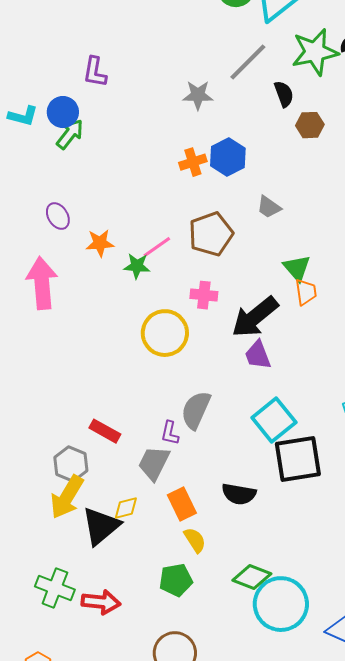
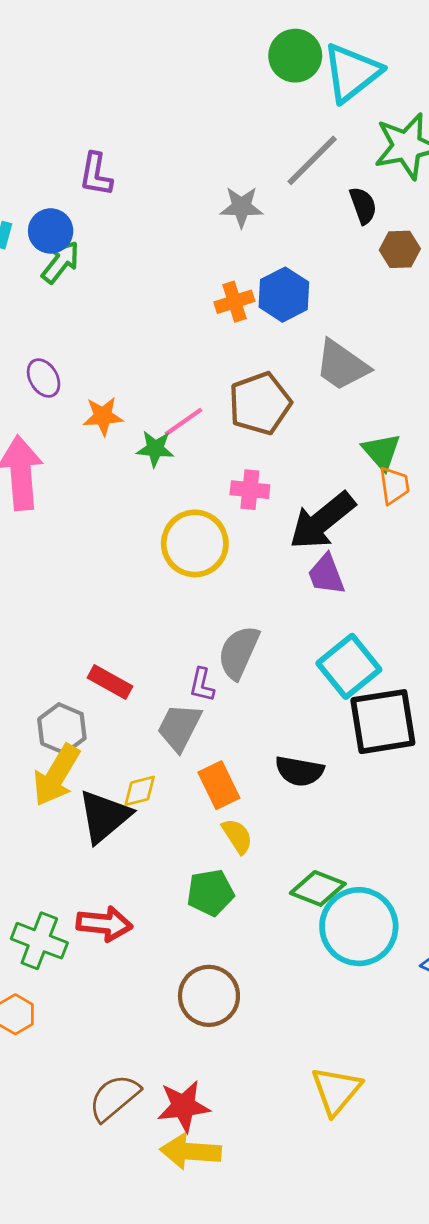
gray trapezoid: (269, 207) -> (342, 365), size x1.6
green cross: (55, 588) -> (39, 941), moved

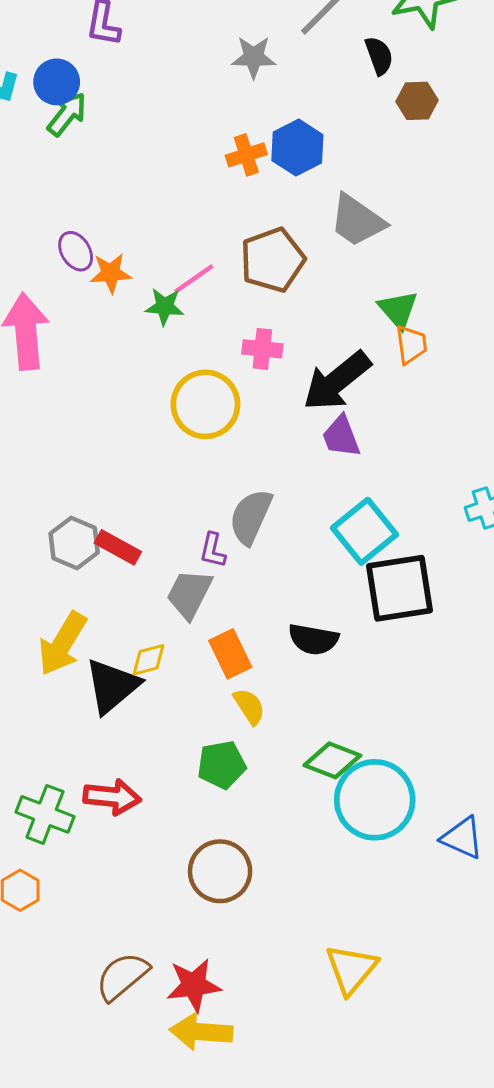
purple ellipse: (44, 378) -> (76, 251), moved
gray hexagon: (62, 729) -> (74, 543), moved

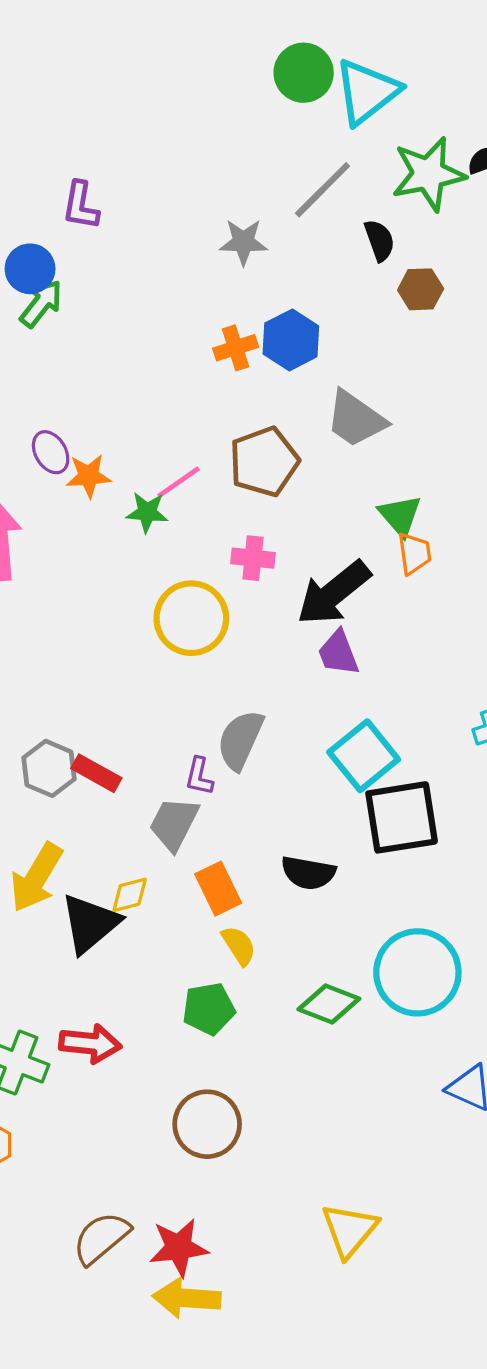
cyan circle: (375, 800) -> (417, 972), moved

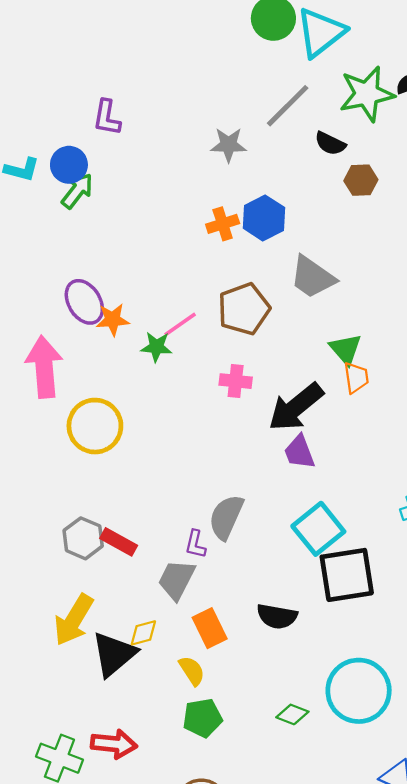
black semicircle: (379, 240) -> (330, 144), turned 136
purple ellipse: (51, 452) -> (84, 302), size x1.4
yellow circle: (191, 618) -> (95, 426), moved
yellow semicircle: (239, 945) -> (192, 671), moved
green diamond: (329, 1004) -> (292, 714), size x0.7

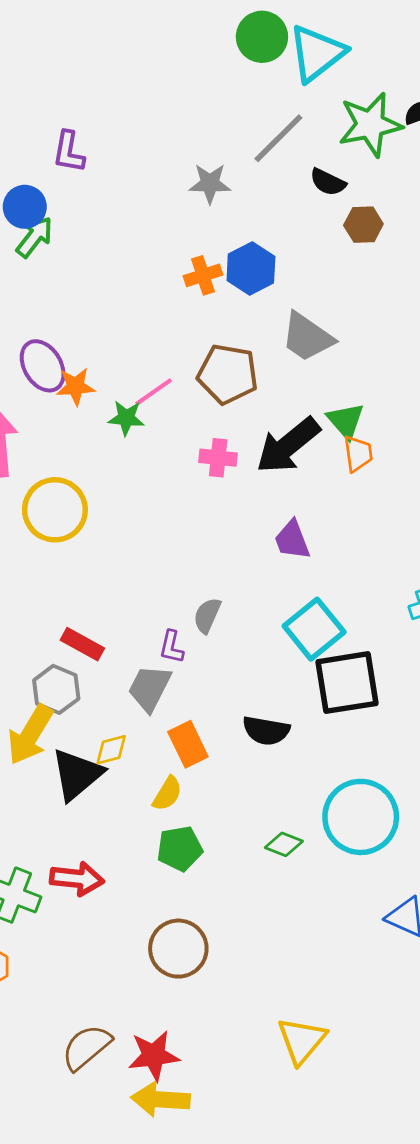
brown pentagon: (244, 309) -> (228, 374), turned 30
black arrow: (296, 407) -> (288, 445), moved
gray semicircle: (226, 517) -> (207, 615), size x0.7
gray hexagon: (83, 538) -> (56, 689), moved
yellow semicircle: (192, 671) -> (167, 794), turned 64

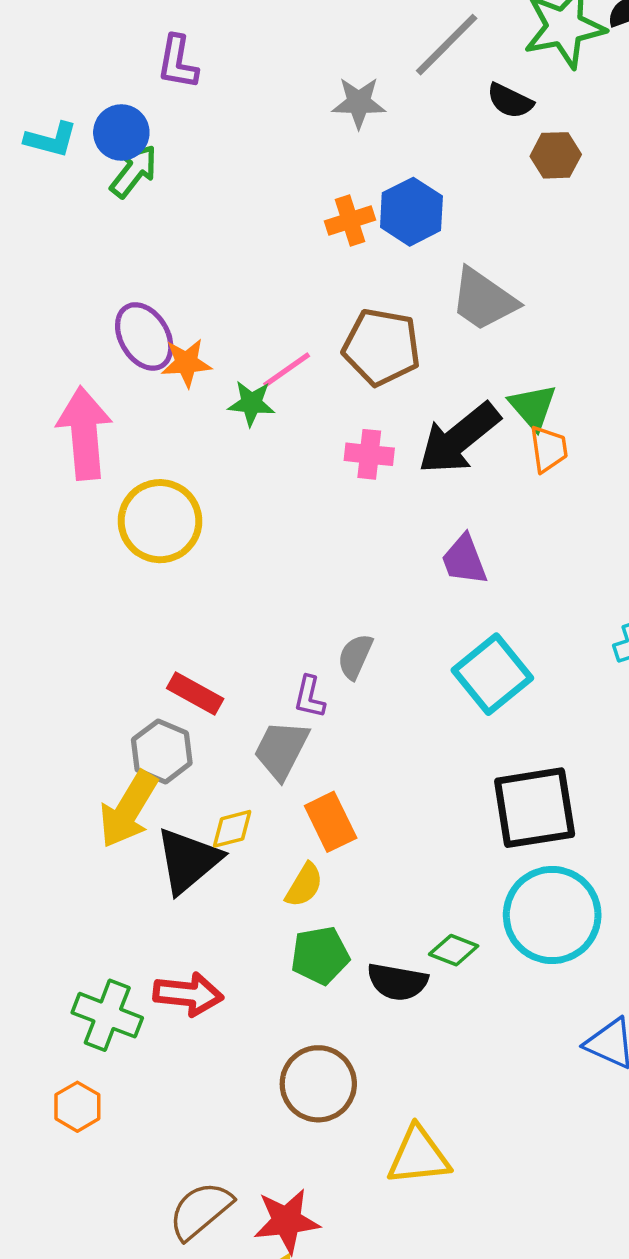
black square: (347, 683) -> (535, 808), moved
black semicircle: (266, 731) -> (397, 982), moved
yellow triangle: (302, 1040) -> (418, 1156), moved, turned 44

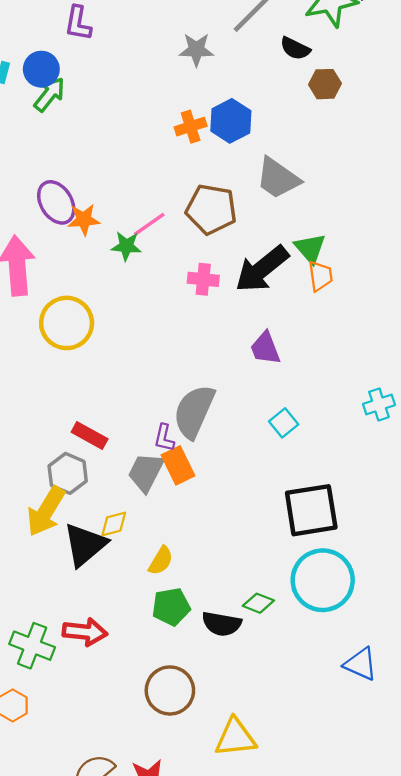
gray semicircle: (355, 657) -> (194, 411), size x1.8
cyan square: (492, 674) -> (284, 423), size x0.6
orange rectangle: (331, 822) -> (178, 465), moved

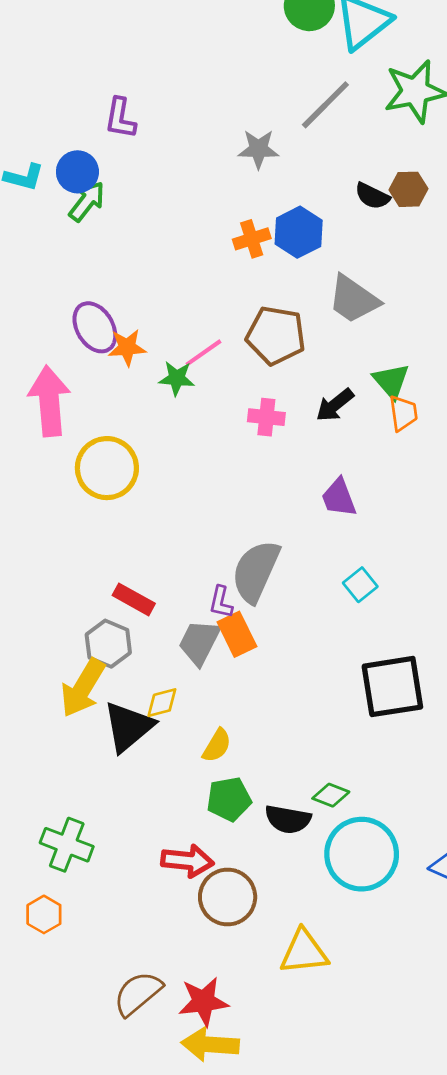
black semicircle: (295, 48) -> (372, 196), moved
black arrow: (262, 269) -> (335, 405), size x0.6
cyan circle: (323, 580) -> (362, 854), moved
red arrow: (85, 632) -> (187, 861), moved

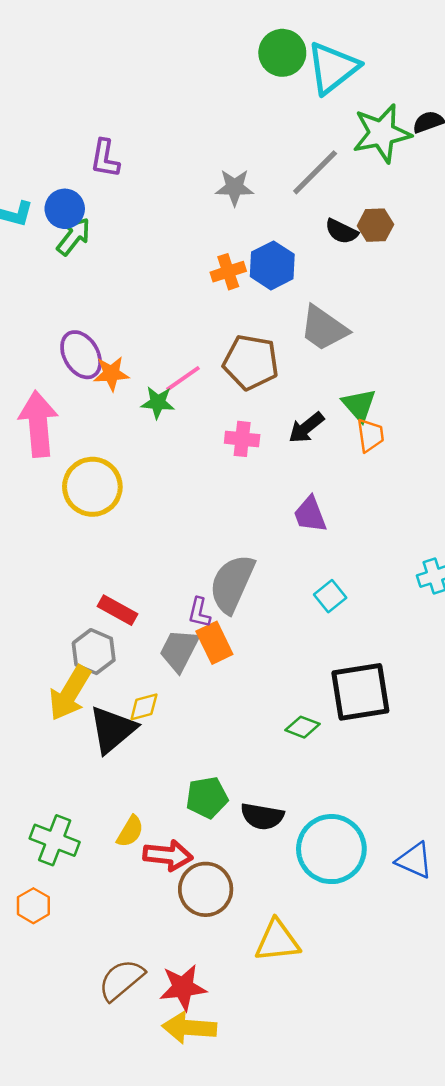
gray line: (325, 105) -> (315, 172), moved
yellow semicircle: (217, 746) -> (130, 831), moved
green diamond: (331, 795) -> (302, 727), moved

